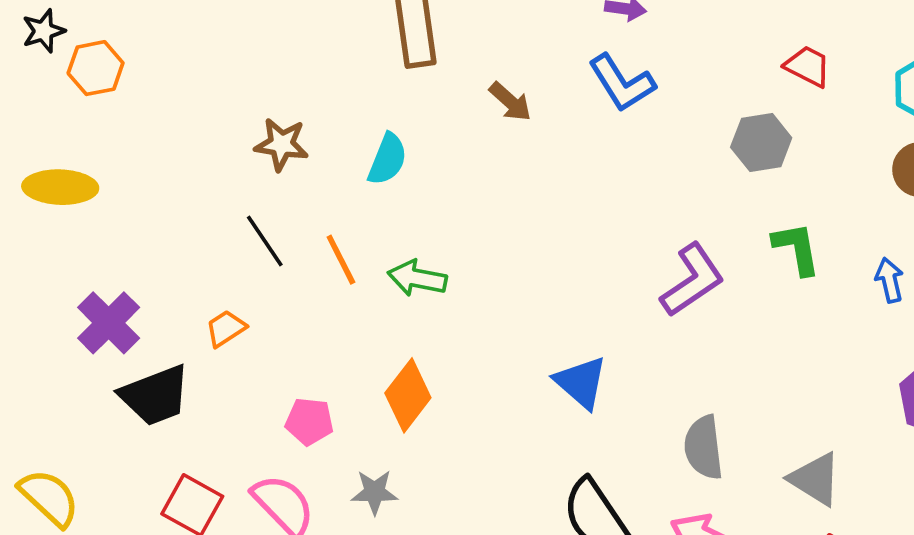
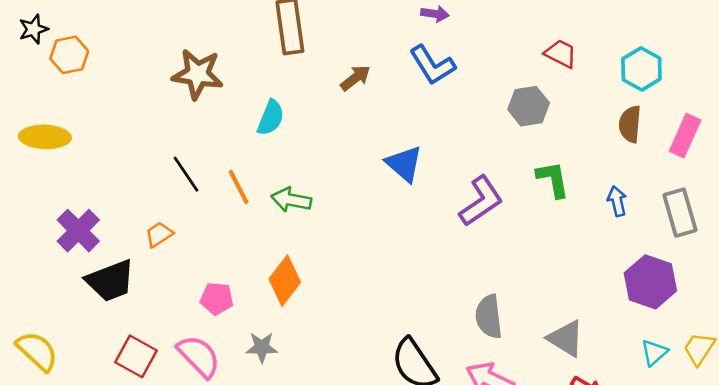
brown arrow: (510, 102) -> (355, 78), turned -80
brown star: (281, 144) -> (198, 74), moved, size x1.4
blue triangle: (581, 382) -> (404, 164), moved

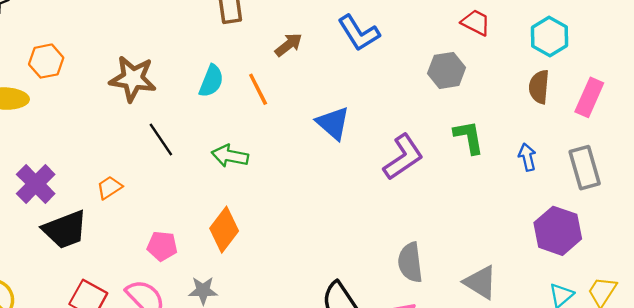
orange hexagon: (69, 55) -> (46, 61), moved
brown star: (198, 74) -> (133, 79), moved
black line: (186, 174) -> (161, 140), moved
orange line: (239, 187) -> (258, 89), moved

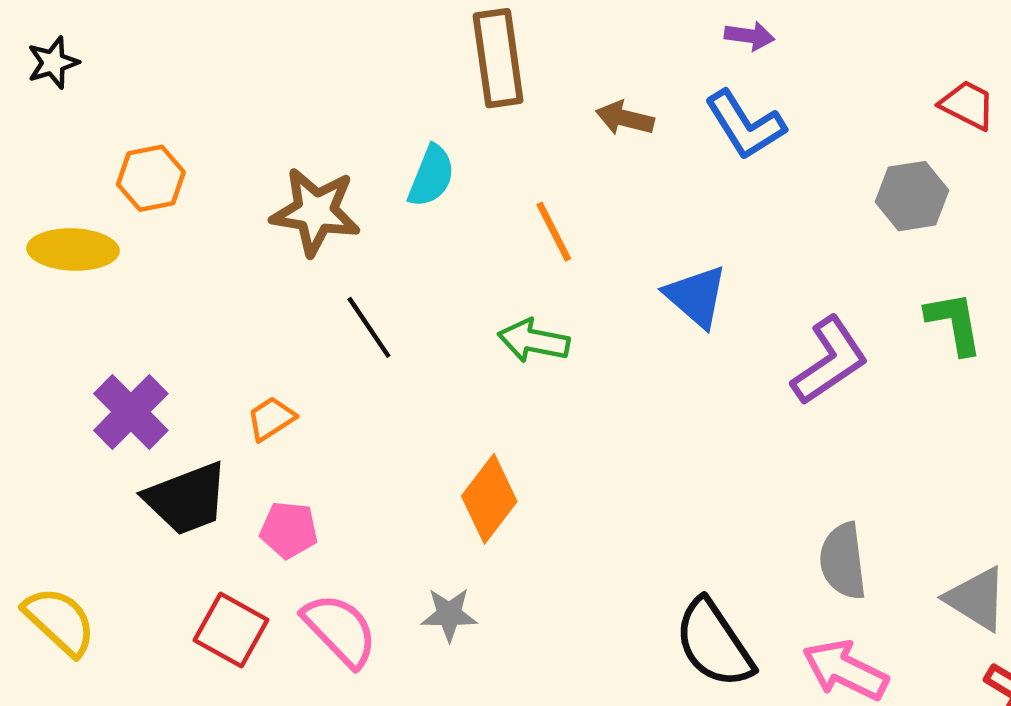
brown arrow: (289, 45) -> (625, 118), moved, turned -128
cyan semicircle: (211, 81) -> (431, 176), moved
green arrow: (230, 156) -> (534, 341), moved
pink pentagon: (162, 246) -> (289, 530), moved

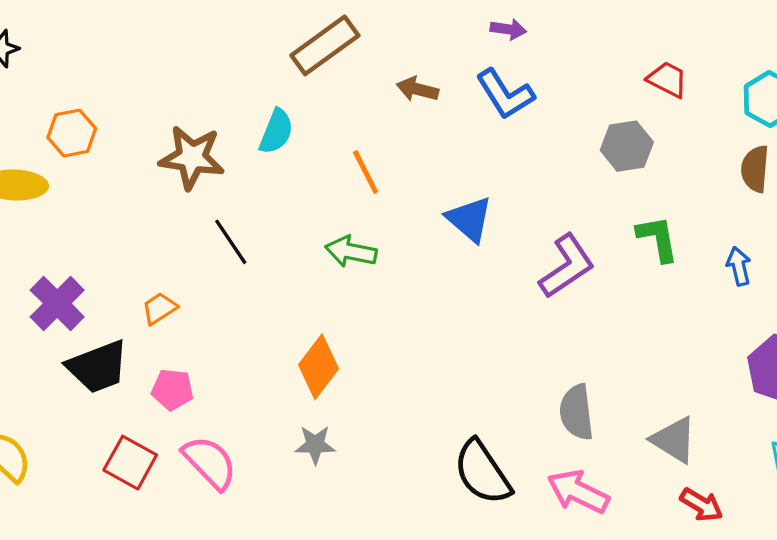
brown rectangle: (498, 58) -> (325, 45), turned 62
gray star: (449, 614) -> (315, 445), moved

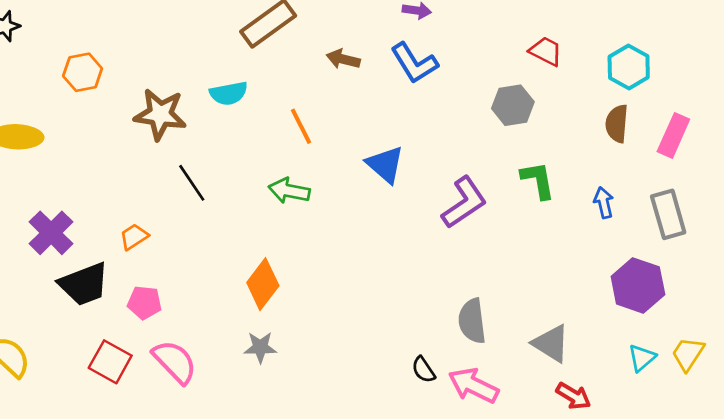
cyan semicircle: (276, 131) -> (229, 93), turned 57
orange hexagon: (72, 133) -> (83, 72), moved
black semicircle: (482, 472) -> (423, 370), moved, size x0.5

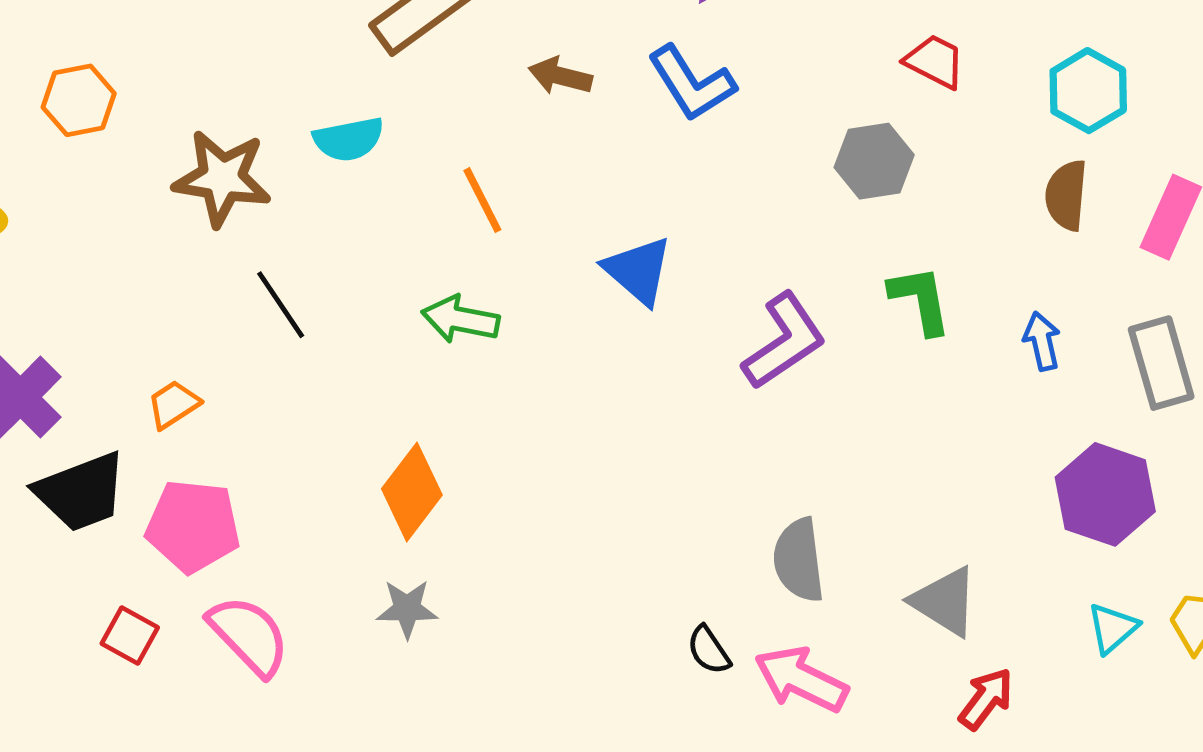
pink pentagon: (144, 303) -> (193, 526), size x1.5
red square: (110, 362) -> (130, 635), size x0.7
red arrow: (573, 396) -> (986, 699), turned -84

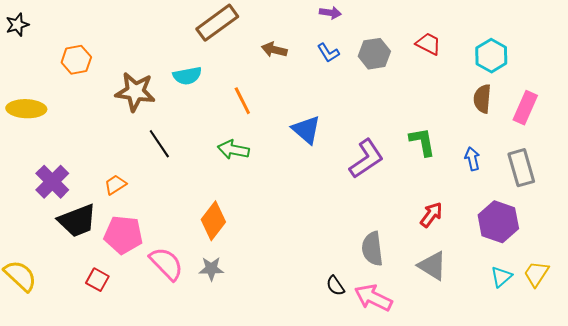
blue L-shape: (692, 83) -> (328, 53), size x0.6
gray hexagon: (874, 161) -> (374, 54), moved
pink semicircle: (249, 635) -> (166, 264), moved
red arrow: (986, 699) -> (431, 215), moved

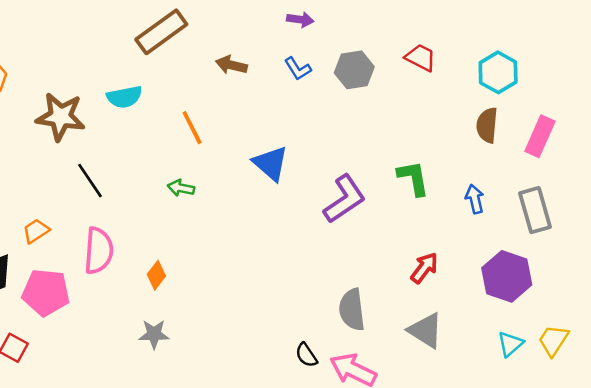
green arrow: (233, 150) -> (181, 188), size x0.7
orange diamond: (213, 221) -> (156, 275), size x0.6
pink semicircle: (166, 264) -> (99, 251), moved, turned 48

